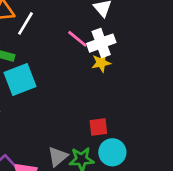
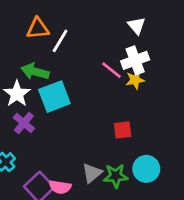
pink line: (77, 39) -> (111, 70), moved
red square: (98, 127) -> (123, 130), moved

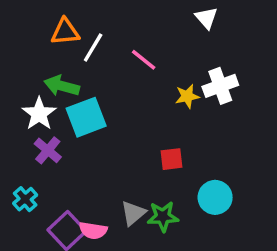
white triangle: (137, 26) -> (206, 18), moved
white cross: (135, 60) -> (220, 86), moved
pink line: (111, 70) -> (144, 60), moved
cyan circle: (146, 169) -> (215, 197), moved

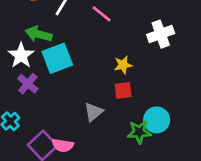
yellow star: (187, 96) -> (123, 65), moved
gray triangle: (133, 213) -> (94, 112), moved
green star: (163, 217) -> (139, 132), moved

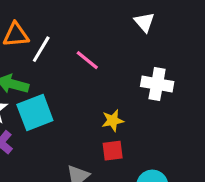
white cross: (161, 34) -> (157, 84), turned 30

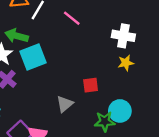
yellow star: (113, 120) -> (126, 63), moved

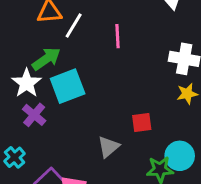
pink line: (72, 18) -> (118, 36), turned 48
green arrow: (17, 36) -> (46, 59), turned 130

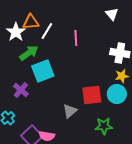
white star: (27, 83) -> (16, 32), moved
red square: (142, 122) -> (92, 95), size x1.5
cyan circle: (180, 156) -> (117, 94), moved

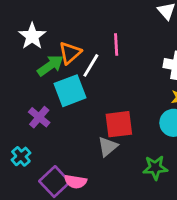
orange triangle: (31, 22) -> (70, 53), moved, turned -36
white line: (47, 31) -> (91, 65), moved
red square: (92, 95) -> (119, 124), moved

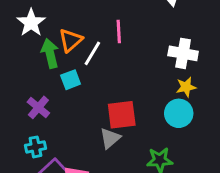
green arrow: (50, 65) -> (50, 53), turned -68
cyan square: (70, 91) -> (71, 80), size x0.6
cyan cross: (21, 156) -> (35, 147), moved, turned 30

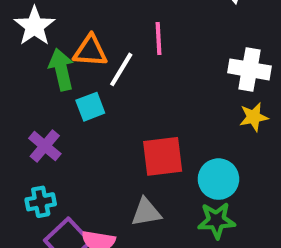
orange triangle: (71, 40) -> (90, 51), turned 45
cyan circle: (179, 113) -> (218, 179), moved
gray triangle: (110, 138) -> (146, 212), moved, turned 30

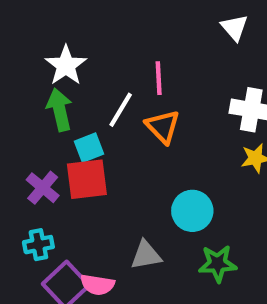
white star: (34, 26) -> (66, 65), moved
orange triangle: (90, 51) -> (163, 127), moved, turned 42
red square: (163, 156) -> (87, 179), moved
cyan circle: (218, 179) -> (192, 211), moved

